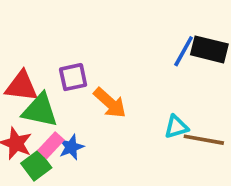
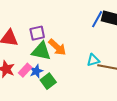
green triangle: (40, 110) -> (41, 51), moved
green square: (36, 165) -> (48, 81), moved

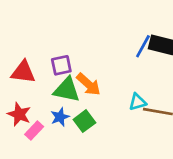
pink rectangle: (25, 70) -> (34, 131), moved
green square: (48, 81) -> (84, 121), moved

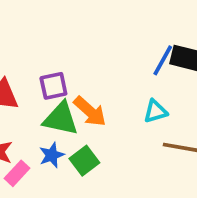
cyan triangle: (137, 102) -> (155, 111), moved

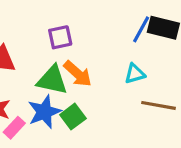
purple square: (53, 86) -> (60, 37), moved
blue star: (52, 155) -> (44, 112), size x1.5

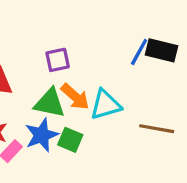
cyan triangle: (135, 74) -> (106, 105), moved, size x1.5
green square: (73, 117) -> (70, 140), turned -30

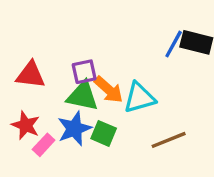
purple square: (58, 60) -> (84, 72), moved
brown line: (157, 129) -> (169, 140), moved, turned -32

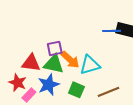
blue line: (174, 44) -> (112, 31), turned 60
red triangle: (31, 75) -> (31, 63), moved
green square: (104, 133) -> (76, 90), moved

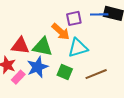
purple square: (55, 48) -> (74, 18), moved
orange arrow: (70, 60) -> (61, 32), moved

